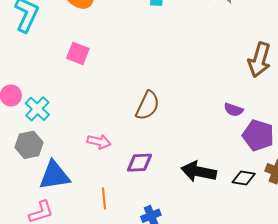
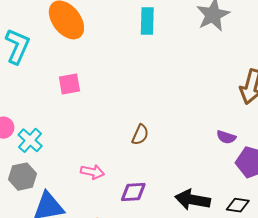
pink square: (78, 53) -> (69, 84), turned -30
brown semicircle: (148, 106) -> (140, 135), size x0.7

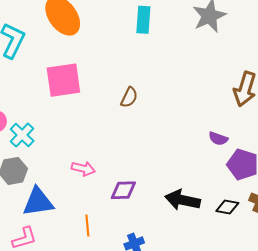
pink square: (69, 84) -> (63, 80), size x1.6
brown semicircle: (140, 135) -> (129, 97), moved

